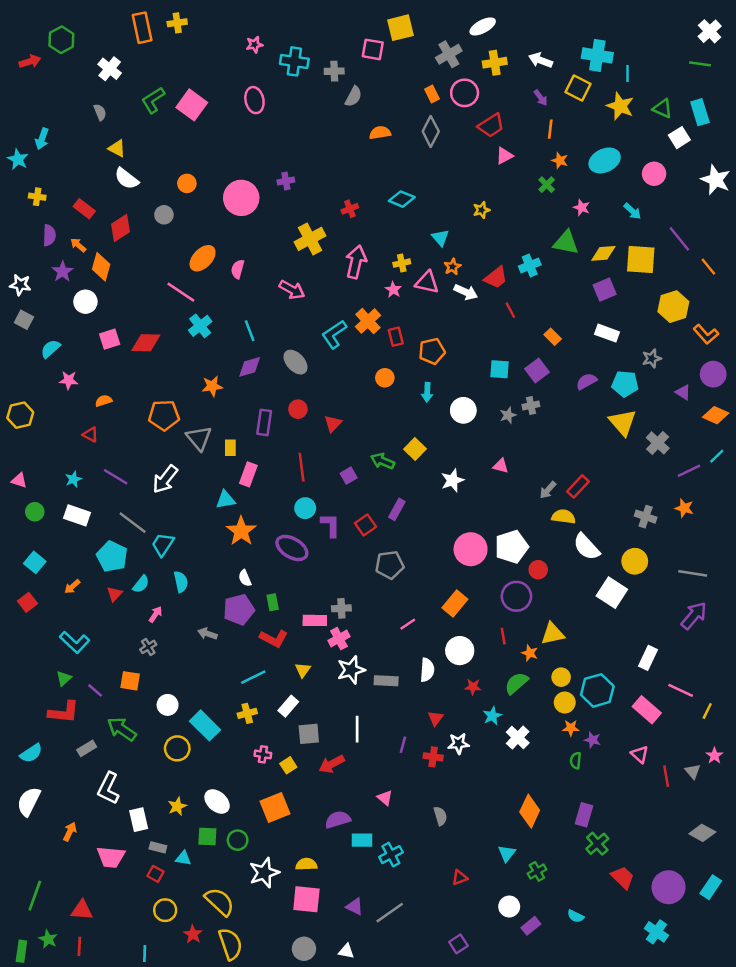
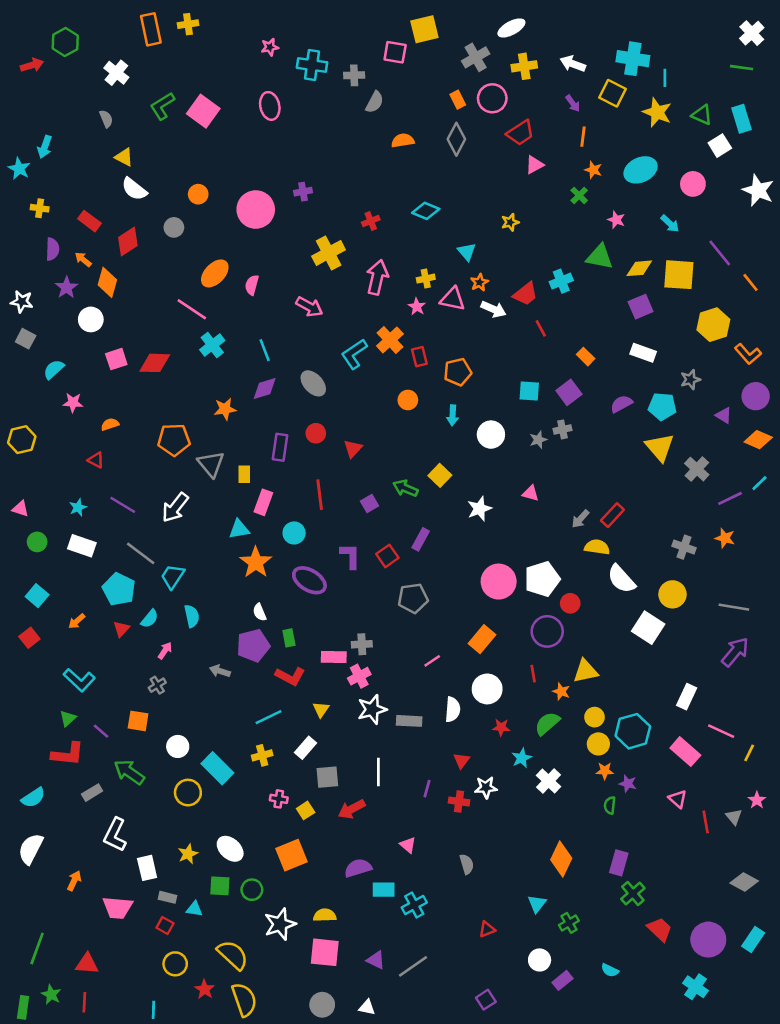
cyan circle: (305, 508) -> (294, 533), moved

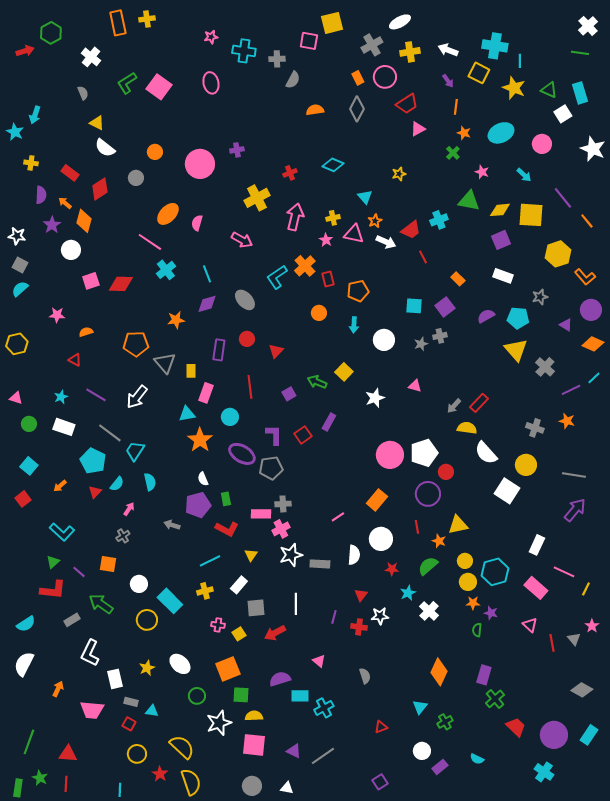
cyan semicircle: (54, 369) -> (20, 289), moved
gray pentagon: (413, 598) -> (271, 468), moved
green square: (220, 886) -> (241, 695), moved

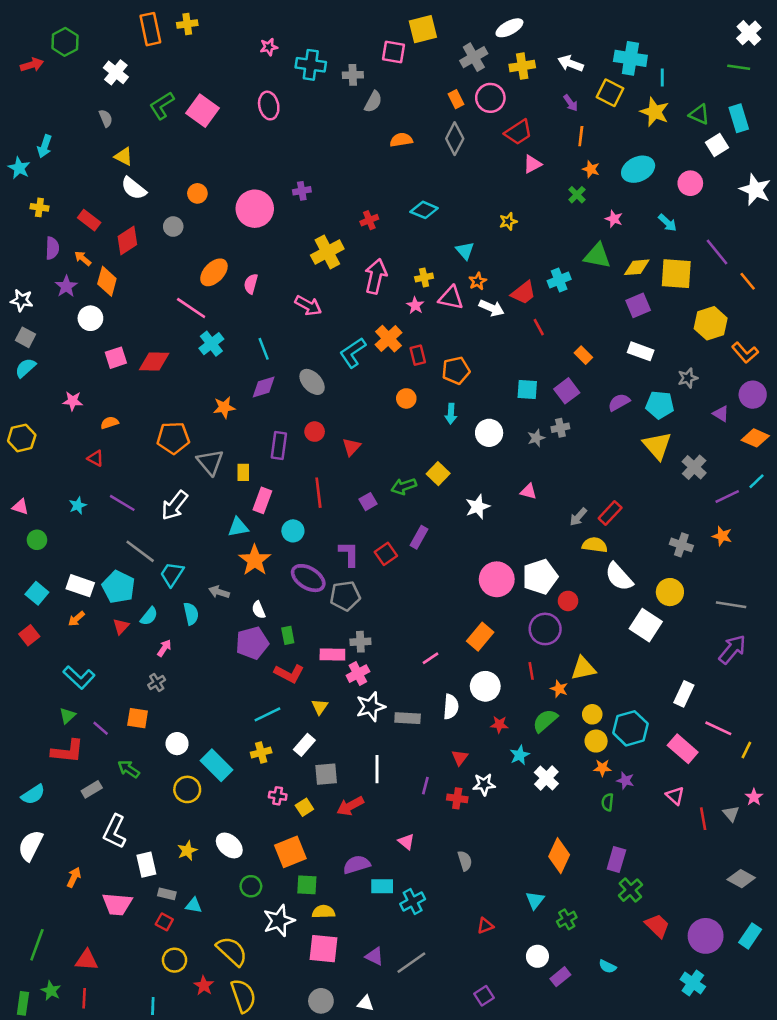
green arrow: (317, 382) -> (404, 486), turned -42
white rectangle: (64, 427) -> (80, 586), moved
gray arrow: (172, 525) -> (219, 592), moved
green arrow: (101, 604) -> (129, 769), size x0.7

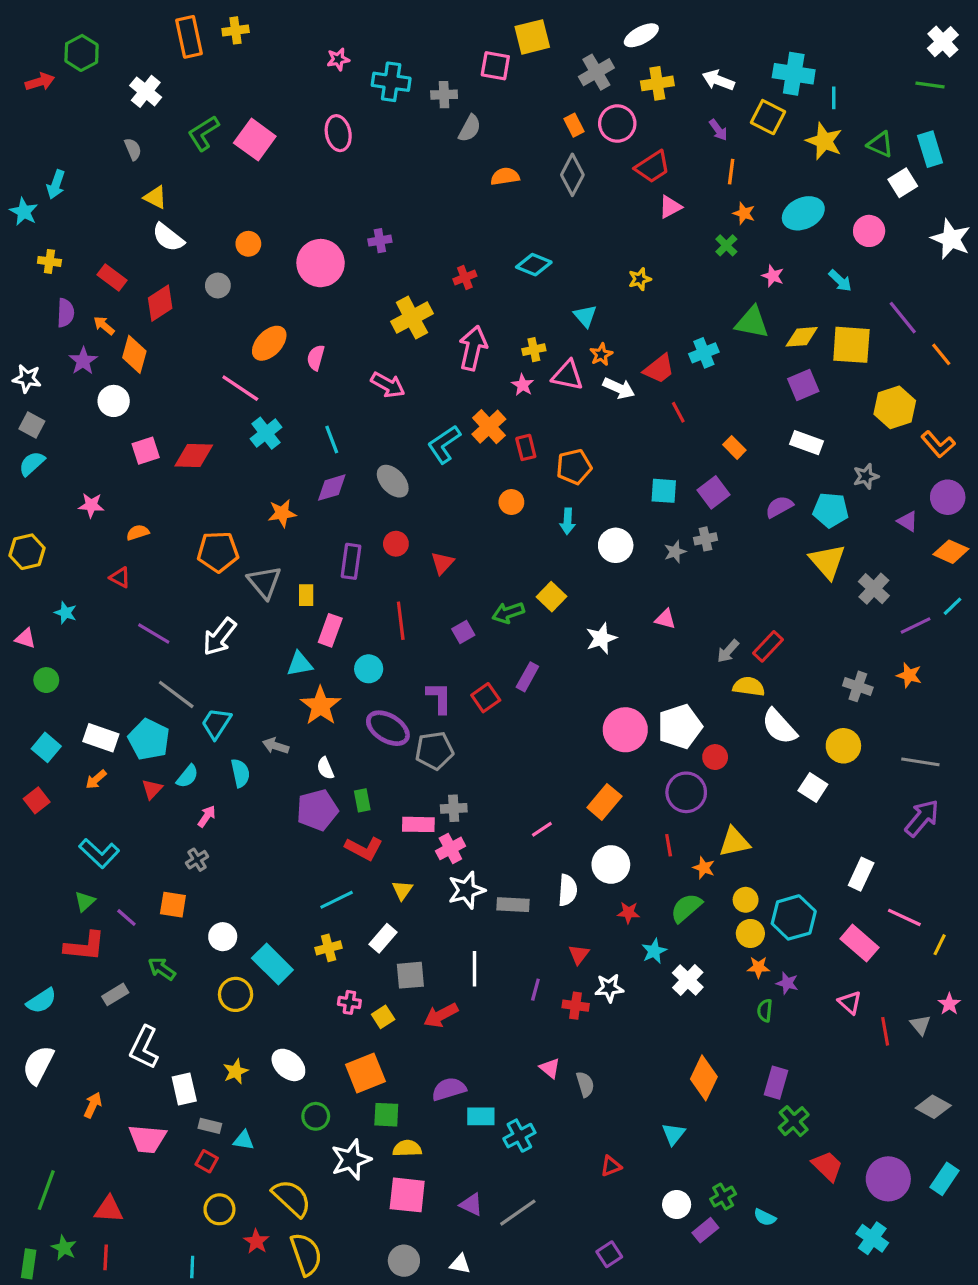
cyan star: (78, 505) -> (66, 613), moved, turned -30
white square: (646, 625) -> (813, 788), size x0.7
pink triangle: (406, 842) -> (550, 1068), moved
green cross: (567, 919) -> (723, 1197), moved

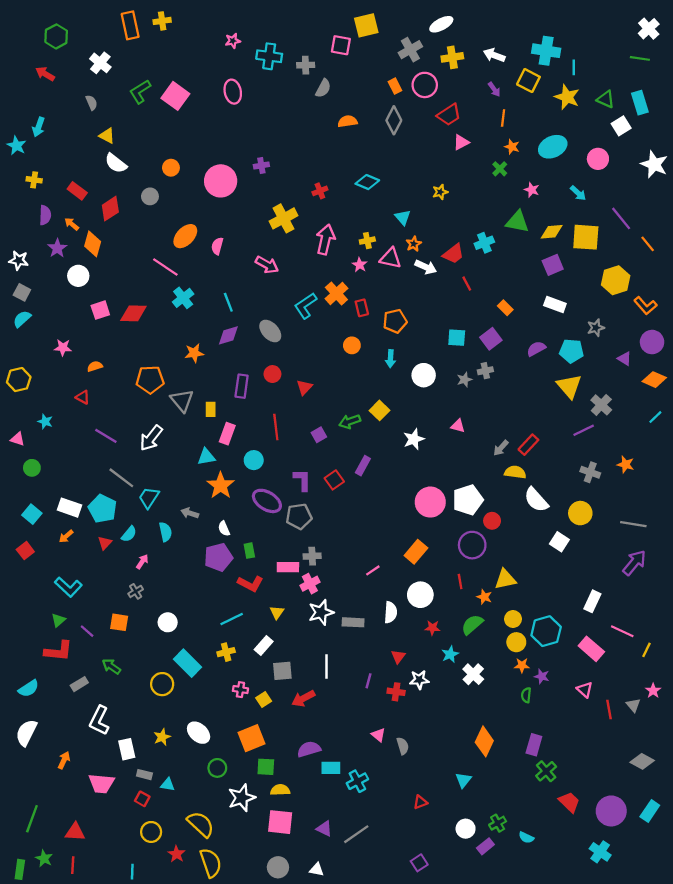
red arrow: (40, 82) -> (45, 74), moved, turned -132
purple line: (916, 626) -> (584, 430), moved
white circle: (223, 937) -> (168, 622), moved

